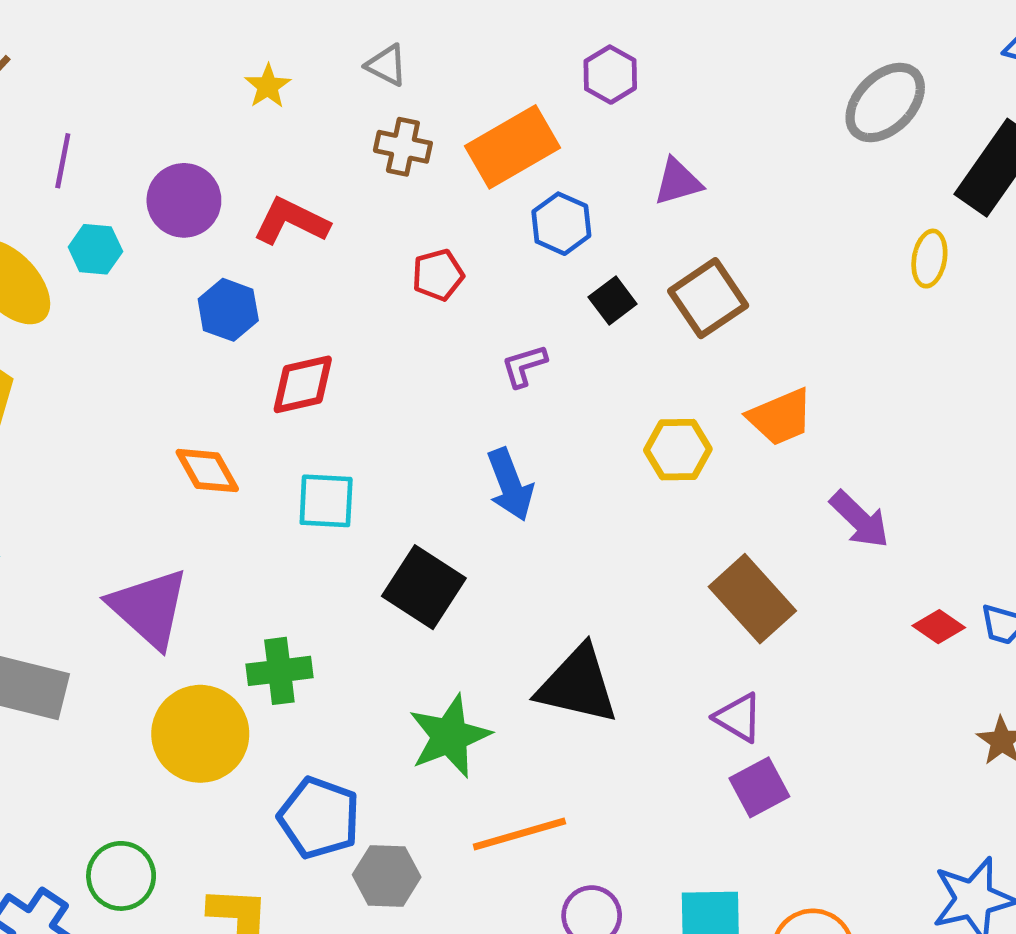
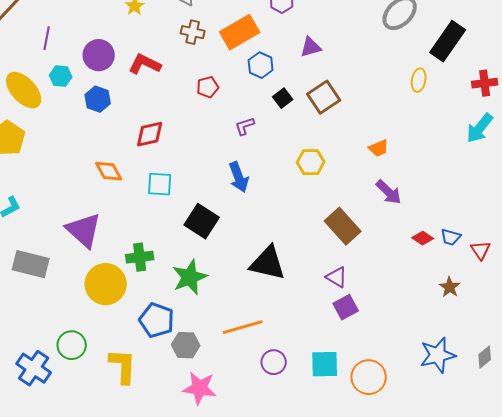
blue hexagon: (228, 310) -> (98, 99), moved
orange trapezoid: (780, 417) -> (379, 148), moved, size x0.7
green star: (450, 736) -> (190, 277), moved

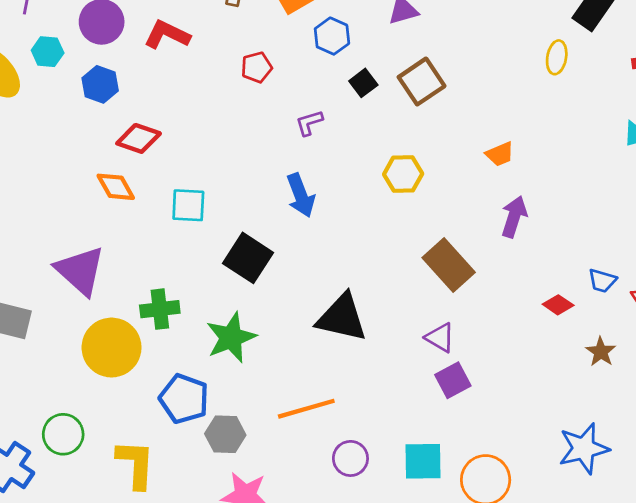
red diamond: (150, 134) -> (139, 138), moved, turned 32
purple arrow: (389, 192) -> (514, 217), turned -116
red diamond: (423, 238) -> (558, 305), moved

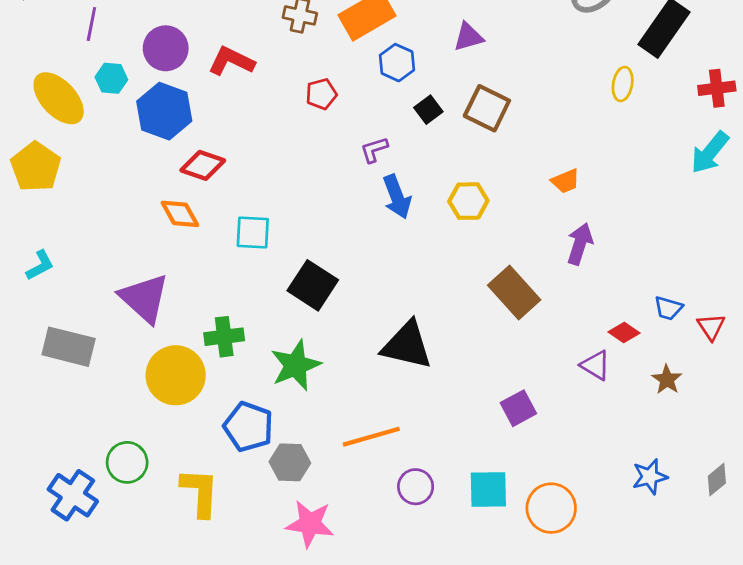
brown square: (422, 82) -> (487, 108), turned -30
blue hexagon: (100, 84) -> (164, 111), size x1.5
blue arrow: (301, 195) -> (397, 197), moved
purple triangle: (440, 338) -> (595, 365), moved
blue star: (584, 448) -> (650, 477), size x0.7

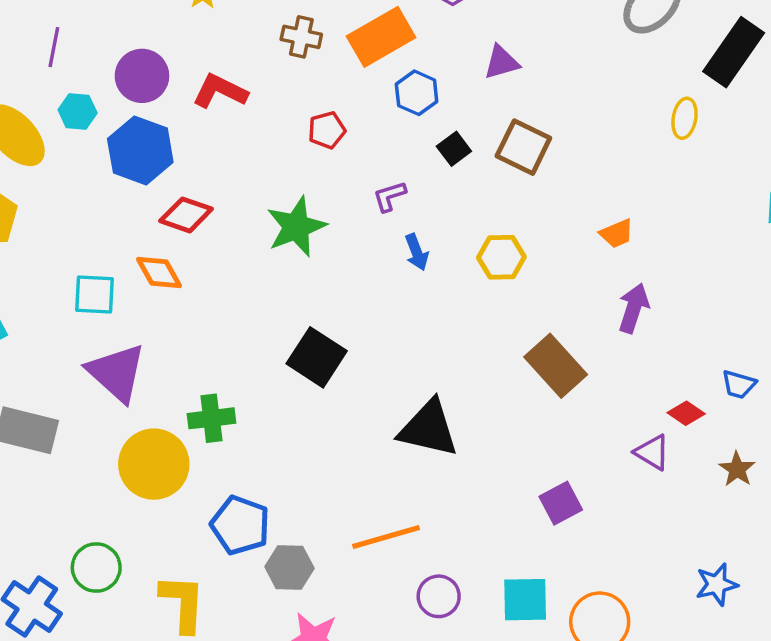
blue arrow: (397, 197) -> (417, 252), size x0.7
cyan square: (253, 232) -> (95, 295), moved
green star: (296, 365) -> (296, 227), moved

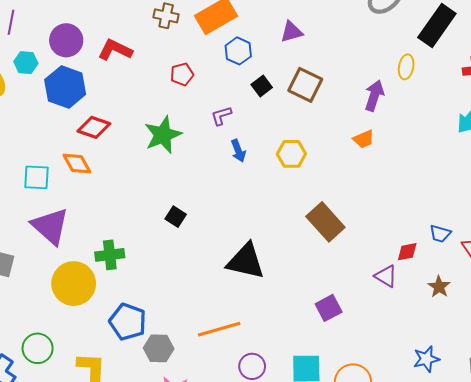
purple arrow: (634, 308) -> (374, 96), moved
black square: (317, 357) -> (176, 217), size x0.6
red diamond: (686, 413) -> (407, 252), turned -45

